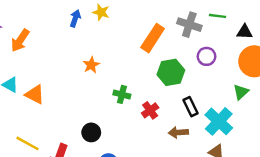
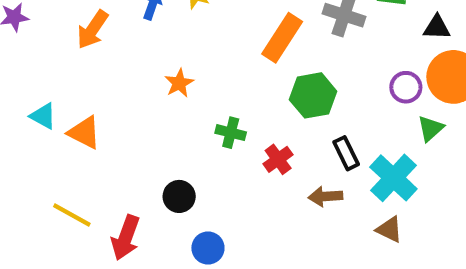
orange arrow: (20, 40) -> (93, 30), moved
purple circle: (206, 56) -> (406, 87), moved

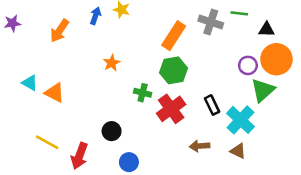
green hexagon: (313, 95) -> (174, 70), moved
green triangle: (431, 128) -> (263, 90), size x1.5
red cross: (278, 159) -> (171, 109), size x1.6
brown arrow: (325, 196) -> (200, 146), moved

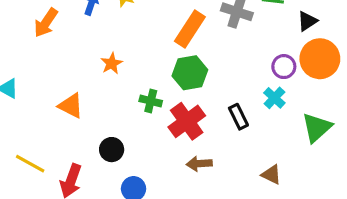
black triangle: (267, 29) -> (307, 21), turned -35
green triangle: (263, 90) -> (317, 128), moved
orange triangle: (55, 93) -> (71, 106), moved
cyan cross: (241, 120) -> (274, 98), moved, size x0.6
brown arrow: (200, 146) -> (199, 164), moved

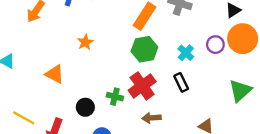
cyan cross: (274, 98) -> (186, 53), moved
green cross: (151, 101) -> (115, 97), moved

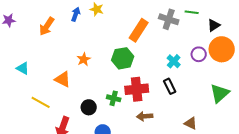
orange star: (85, 42) -> (84, 59), moved
green hexagon: (144, 49) -> (123, 58), moved
red cross: (142, 86) -> (137, 89), turned 30
yellow line: (24, 118) -> (41, 102), moved

